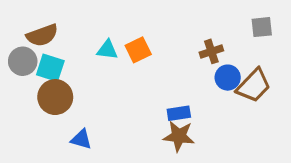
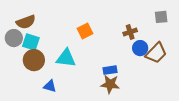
cyan triangle: (107, 50) -> (66, 58), moved, size x1.5

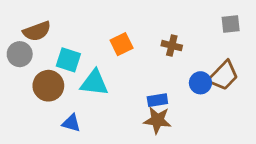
brown cross: (130, 32) -> (172, 46), moved, turned 32
cyan square: (31, 42) -> (68, 60), moved
blue circle: (140, 48) -> (200, 83), moved

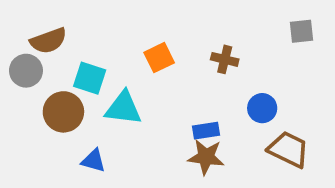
brown trapezoid: (223, 76) -> (288, 149), moved, turned -108

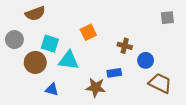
brown semicircle: (48, 41) -> (35, 14), moved
brown cross: (225, 59) -> (125, 46), moved
brown star: (206, 157) -> (96, 87), moved

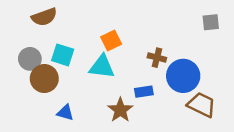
gray circle: (14, 40) -> (30, 59), moved
cyan triangle: (69, 60) -> (102, 67), moved
blue circle: (146, 60) -> (183, 76), size x1.6
brown star: (96, 87) -> (120, 110), turned 30

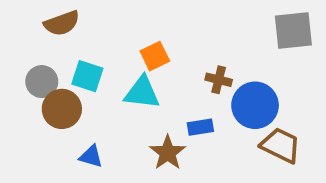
gray square: (211, 22) -> (293, 31), size x1.6

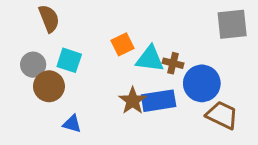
brown semicircle: (62, 23) -> (49, 18), turned -92
cyan triangle: (142, 93) -> (150, 59), moved
blue rectangle: (200, 127) -> (159, 101), size x1.6
brown star: (168, 153) -> (133, 101), moved

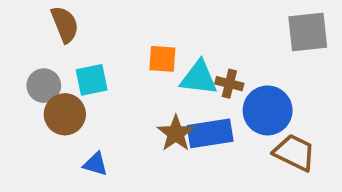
orange square: (123, 44) -> (162, 59), turned 30
cyan square: (69, 60) -> (92, 80), turned -30

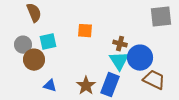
cyan triangle: (199, 78) -> (119, 61), moved, turned 50
brown star: (176, 133) -> (86, 86), moved
blue rectangle: (210, 133) -> (110, 85), moved, turned -60

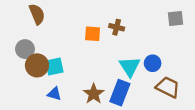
gray square: (161, 17) -> (175, 19), size x0.7
cyan square: (48, 42) -> (54, 67), moved
brown cross: (120, 44) -> (117, 27), moved
blue circle: (140, 58) -> (153, 63), size x0.6

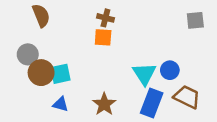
brown cross: (117, 27) -> (105, 18), moved
blue rectangle: (120, 93) -> (152, 103), moved

